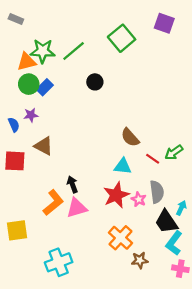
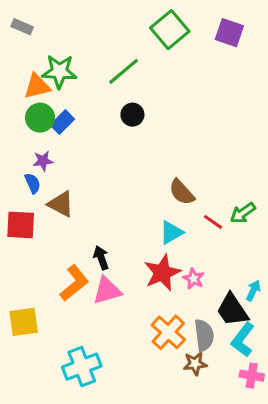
green square: (122, 38) -> (170, 30), moved
green line: (74, 51) -> (124, 71), moved
blue semicircle: (14, 125) -> (33, 183), moved
cyan triangle: (123, 166) -> (171, 232), turned -36
gray semicircle: (157, 192) -> (204, 335), moved

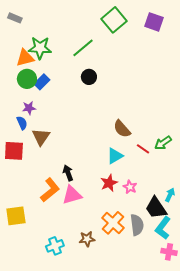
brown triangle: (61, 204) -> (41, 137), turned 36
red star: (162, 273) -> (109, 183), size x0.7
brown star: (195, 364) -> (87, 239), moved
cyan cross: (82, 367) -> (55, 246), size x0.7

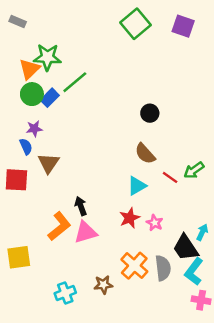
green line: (83, 48) -> (75, 82), moved
orange triangle: (25, 58) -> (30, 69), turned -30
black circle: (89, 77) -> (150, 113), moved

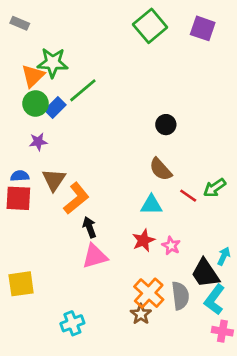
blue semicircle: (26, 146) -> (20, 176), moved, turned -70
cyan triangle: (137, 186) -> (151, 205), turned 30
orange L-shape: (59, 226) -> (76, 198), moved
brown star: (103, 285) -> (141, 314), moved, turned -30

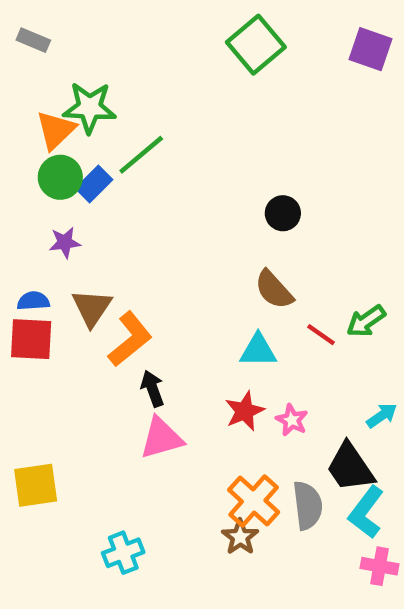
purple square: (203, 28) -> (371, 49), moved
cyan arrow: (224, 256) -> (382, 416), moved, turned 30

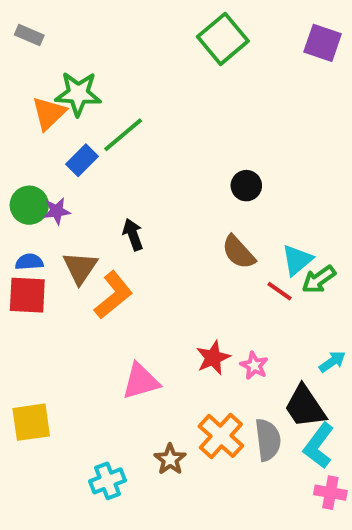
green circle: (60, 177) -> (29, 205), moved
cyan triangle: (258, 350) -> (297, 260), moved, turned -40
black arrow: (152, 389) -> (133, 234), moved
brown star: (240, 537) -> (170, 459), moved

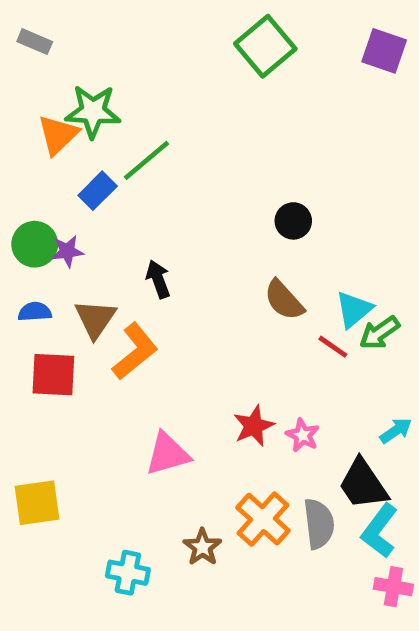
red square: (27, 295) -> (53, 375), moved
cyan cross: (107, 481) -> (128, 573), turned 32

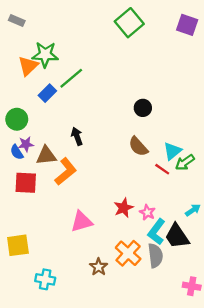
purple star: (67, 251) -> (26, 144), moved
blue semicircle: (35, 312) -> (17, 152), turned -119
brown triangle: (95, 319) -> (46, 156), turned 50
cyan L-shape: (379, 531) -> (156, 232), moved
cyan cross: (128, 573) -> (45, 279), moved

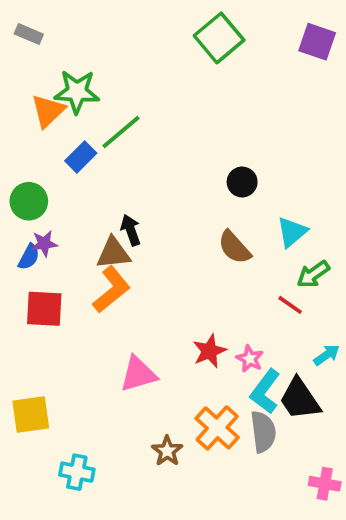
cyan triangle: (172, 151) -> (292, 232), moved
blue semicircle: (17, 152) -> (29, 257), turned -119
brown triangle: (46, 156) -> (113, 253), moved
red line: (162, 169) -> (290, 305), moved

